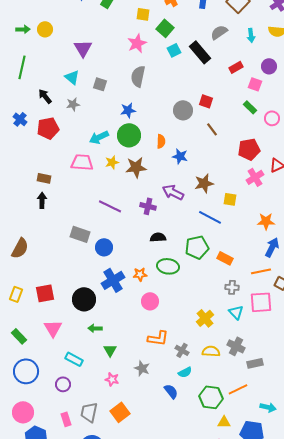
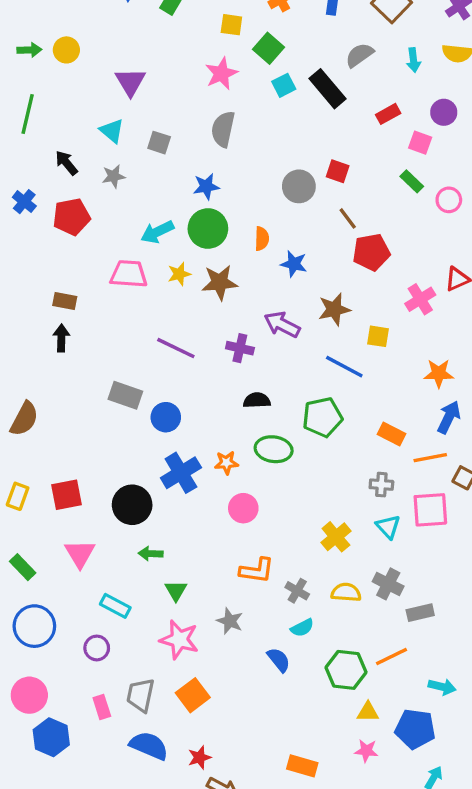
red pentagon: (249, 149) -> (371, 252), moved
orange rectangle: (225, 258) -> (392, 434), moved
pink star: (112, 379) -> (179, 640), size x1.6

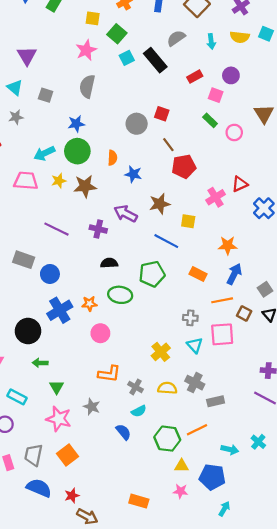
orange rectangle: (392, 434) -> (198, 274), moved

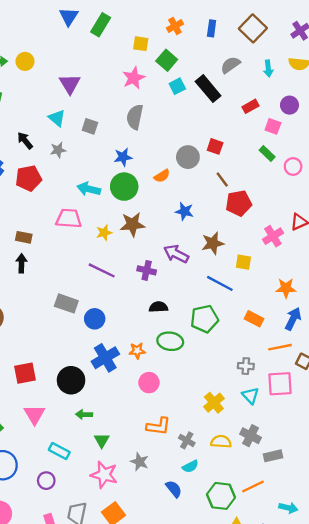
cyan arrow: (44, 153) -> (89, 189), turned 40
orange semicircle: (112, 158) -> (162, 176), moved, turned 56
yellow star: (59, 181) -> (104, 233), moved

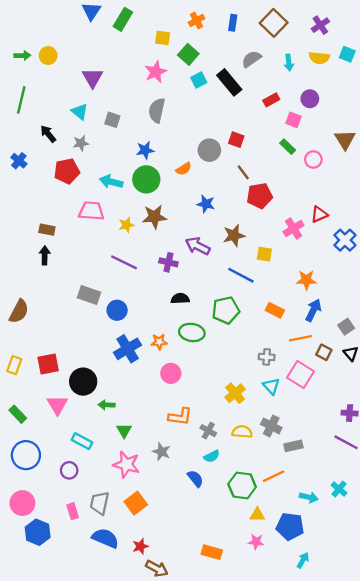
red pentagon: (29, 178) -> (67, 171), moved
black circle: (71, 380) -> (83, 382), moved
pink square: (280, 384) -> (301, 375), turned 36

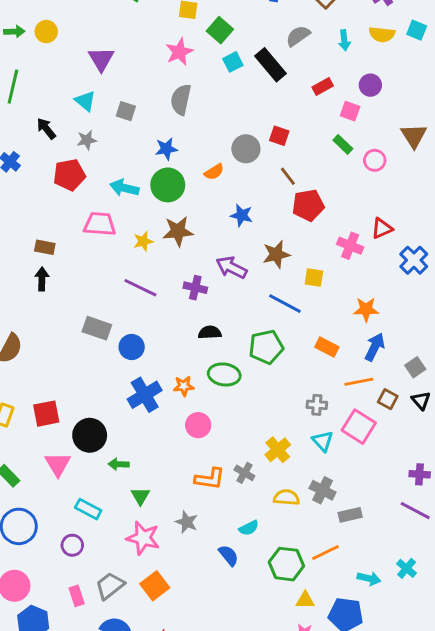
pink cross: (293, 228) -> (350, 246), turned -36
gray cross: (208, 431) -> (244, 473), moved
gray trapezoid: (100, 503) -> (110, 586), turned 40

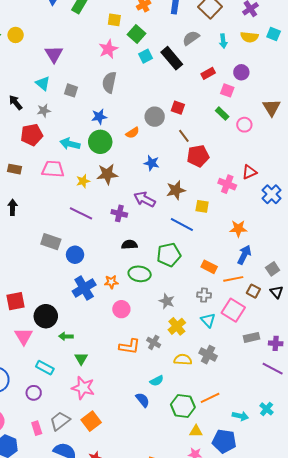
brown rectangle: (45, 247) -> (15, 169), moved
orange rectangle: (327, 347) -> (209, 267), moved
gray rectangle: (350, 515) -> (251, 337), moved
gray star: (187, 522) -> (167, 301), moved

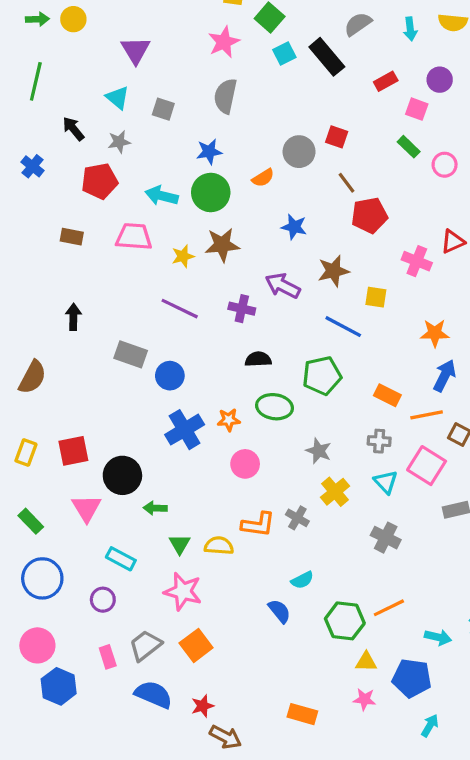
black arrow: (13, 207) -> (73, 317), moved
yellow semicircle: (183, 360) -> (219, 546), moved

